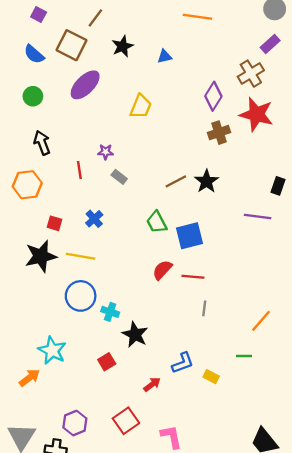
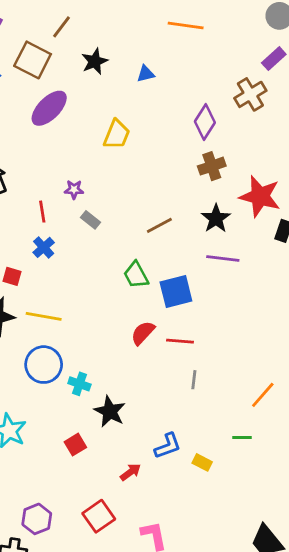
red star: (256, 114) -> (260, 196), moved
black star: (207, 181) -> (216, 218), moved
purple line: (258, 217) -> (223, 258), moved
blue cross: (94, 219) -> (44, 247), moved

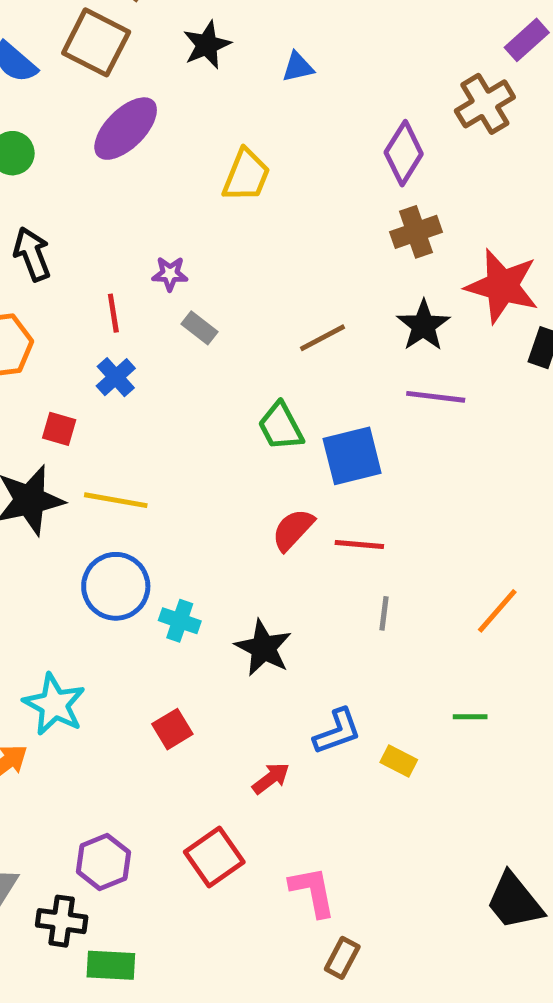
orange line: (263, 395) -> (497, 611), moved
black star: (110, 411) -> (263, 648), moved

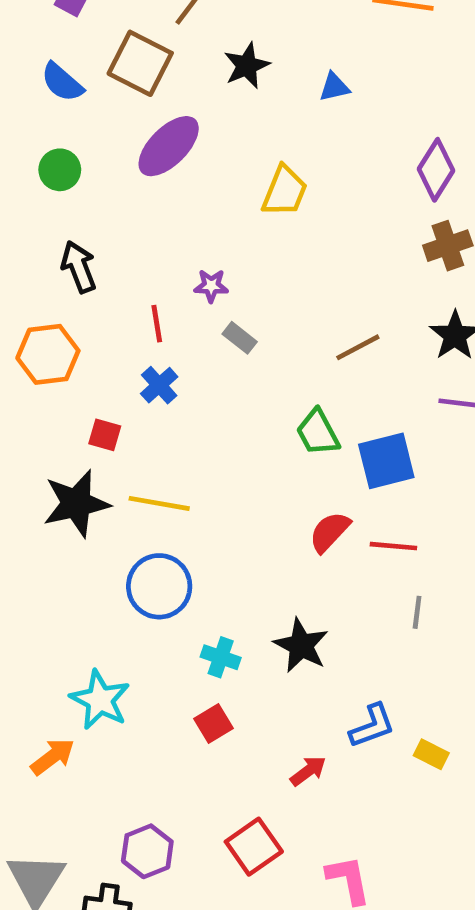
cyan cross: (180, 621) -> (221, 657), moved

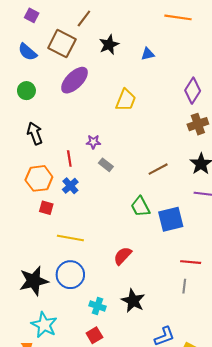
orange hexagon: (48, 354) -> (39, 178), moved
black star: (76, 503) -> (34, 281), moved
red semicircle: (330, 532) -> (123, 256), moved
red line: (393, 546) -> (191, 262), moved

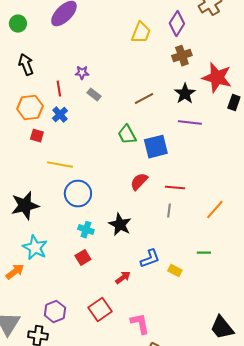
yellow trapezoid: (126, 100) -> (141, 33), moved
red semicircle: (123, 256) -> (139, 182), moved
blue circle: (70, 275) -> (78, 194), moved

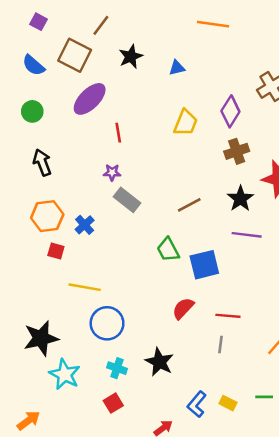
red line: (59, 89) -> (118, 133), moved
gray rectangle: (94, 95) -> (127, 200), size x1.5
cyan star: (35, 248) -> (65, 374), moved
blue L-shape: (150, 259) -> (197, 404), turned 150
yellow rectangle: (175, 271) -> (228, 403), moved

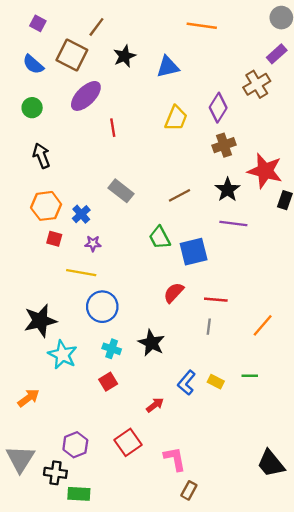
blue triangle: (177, 68) -> (168, 67), size x1.5
purple star: (112, 172) -> (93, 243), moved

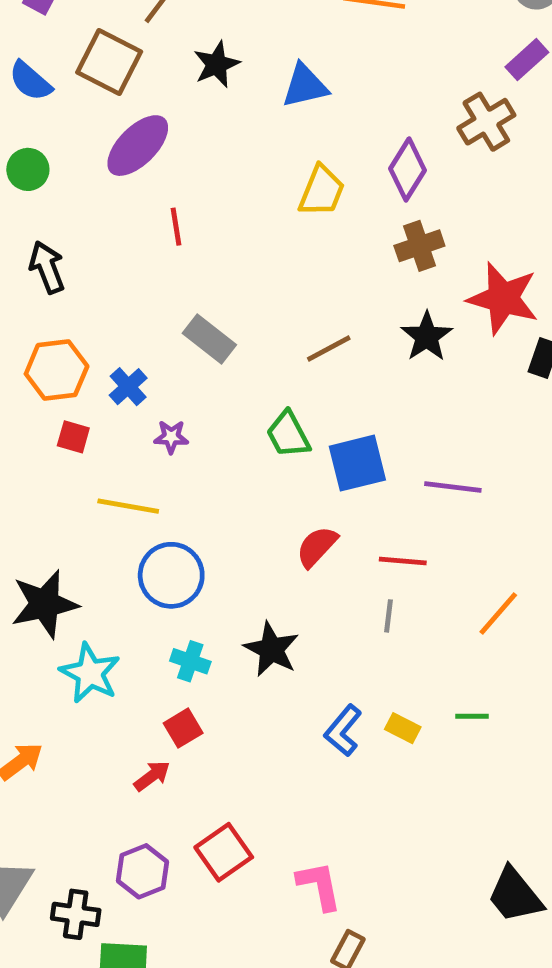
red line: (113, 128) -> (176, 227), moved
purple line: (233, 224) -> (453, 487), moved
purple star: (93, 243) -> (171, 437), moved
red arrow: (155, 405) -> (152, 776), moved
purple hexagon: (75, 445) -> (143, 871), moved

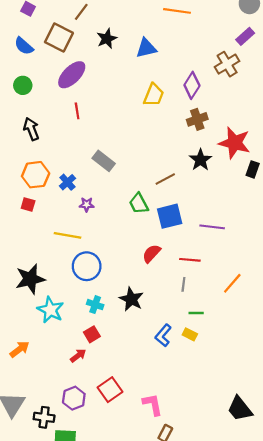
red line: (176, 227) -> (77, 111), moved
brown line: (329, 348) -> (165, 179), moved
red square: (73, 437) -> (28, 205), moved
green line: (472, 716) -> (196, 313), moved

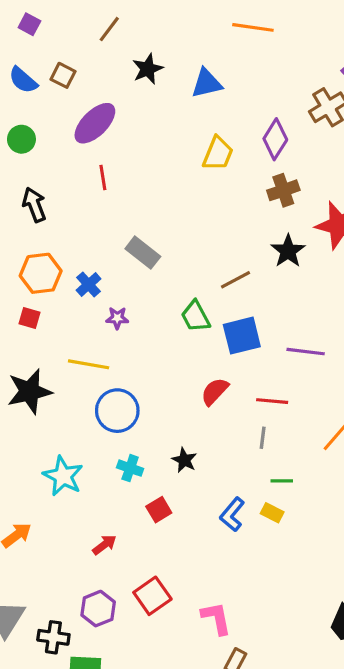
brown square: (59, 37) -> (63, 75), moved, size x0.6
black star: (30, 279) -> (29, 391), moved
black star: (131, 299) -> (184, 460), size x0.7
red square: (92, 334) -> (159, 510), moved

